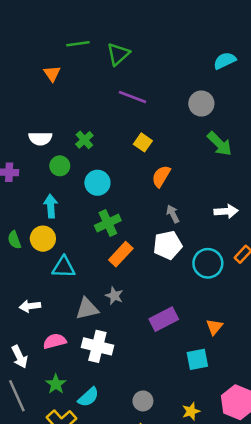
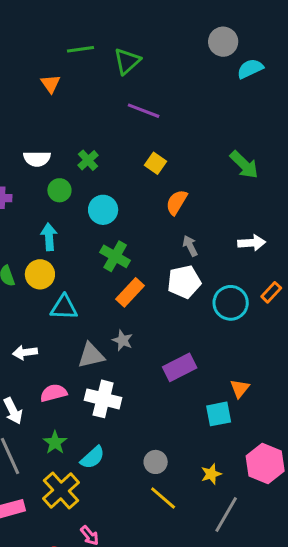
gray circle: (201, 104) -> (223, 42), moved
green cross: (108, 223) -> (115, 256), turned -35
orange triangle: (214, 327) -> (240, 388), moved

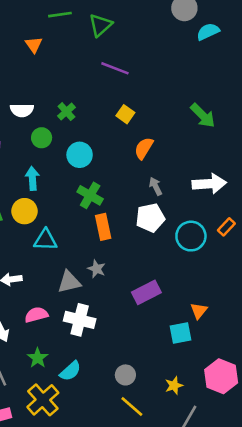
white arrow: (252, 243) -> (209, 184), size x1.4
orange rectangle: (130, 292) -> (103, 227), turned -55

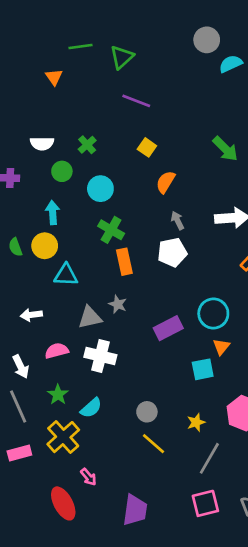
cyan circle: (191, 236) -> (213, 313), moved

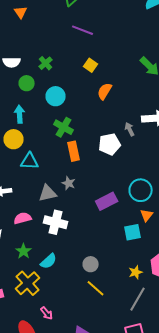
gray arrow: (177, 221) -> (130, 129), moved
yellow star: (196, 422) -> (136, 272), moved

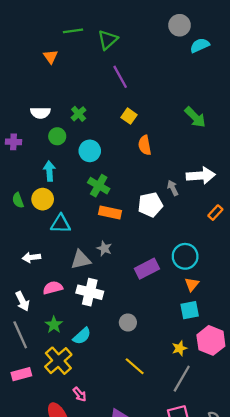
purple line: (83, 30) -> (120, 77), turned 40
orange semicircle: (105, 91) -> (145, 145), turned -42
orange rectangle: (74, 151) -> (110, 213), turned -66
cyan square: (133, 232) -> (190, 310), moved
gray circle: (91, 264) -> (128, 322), moved

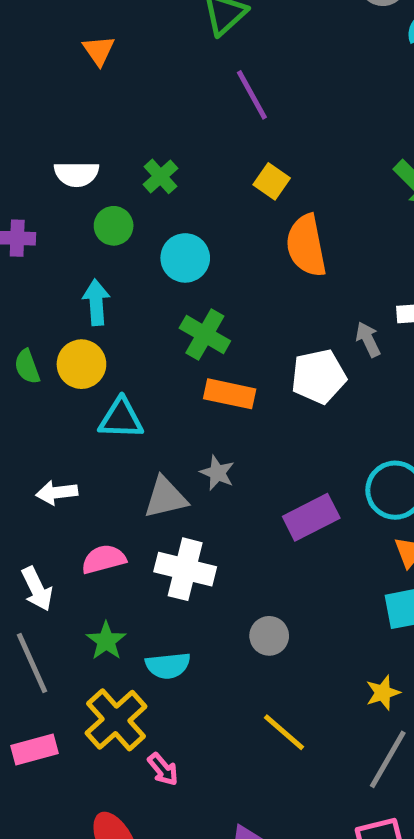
orange semicircle: (145, 145) -> (306, 246), size x1.4
cyan semicircle: (82, 336) -> (168, 666), turned 36
pink arrow: (80, 394) -> (163, 769), moved

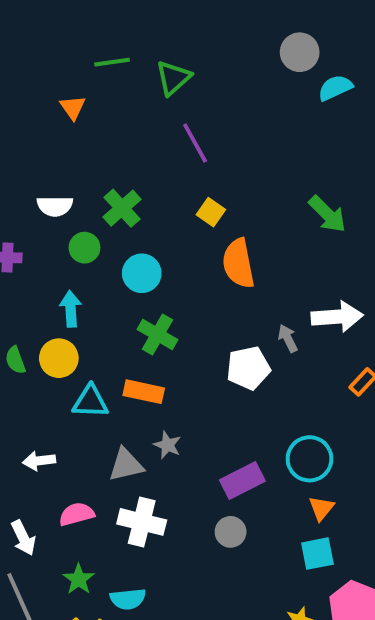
green cross: (160, 176) -> (122, 208), size x1.4
orange rectangle: (230, 394) -> (144, 392), moved
gray circle: (269, 636) -> (231, 532), moved

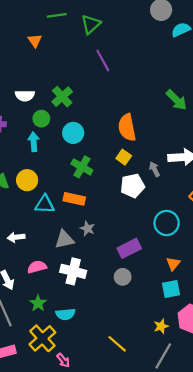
yellow square: (211, 212) -> (124, 157), moved
cyan arrow: (71, 309) -> (34, 142), moved
cyan circle: (310, 459) -> (167, 223), moved

